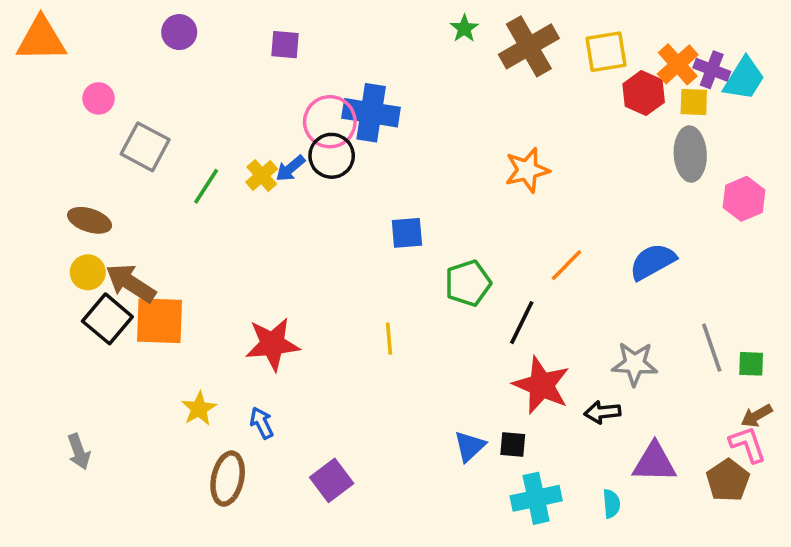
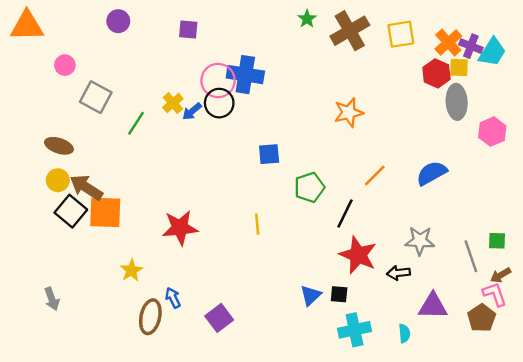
red hexagon: (644, 93) -> (436, 73), moved
yellow cross: (262, 176) -> (173, 103), moved
gray line: (712, 348) -> (471, 256), moved
blue arrow: (262, 423) -> (173, 298), moved

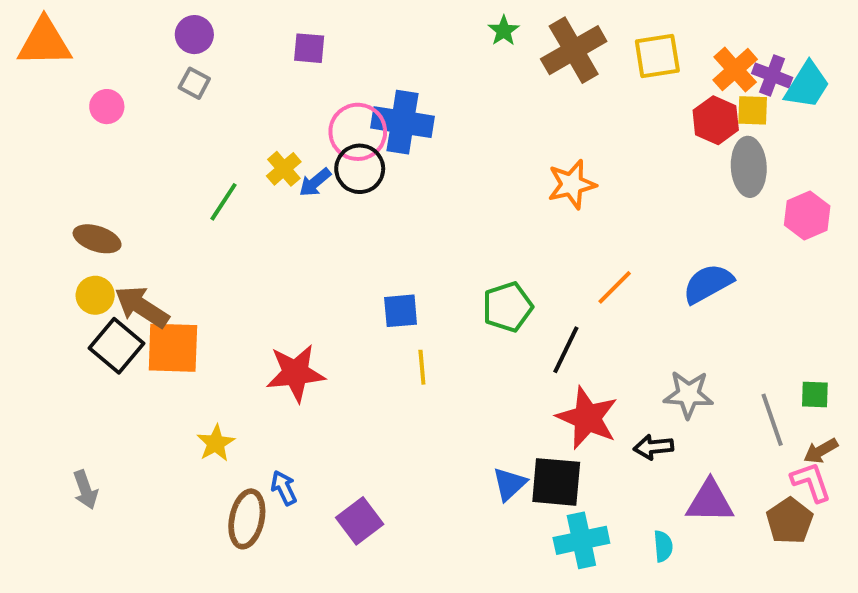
gray square: (96, 97) -> (194, 83), moved, size x0.6
blue square: (269, 154) -> (401, 311), moved
black square: (339, 294) -> (556, 482), size x1.8

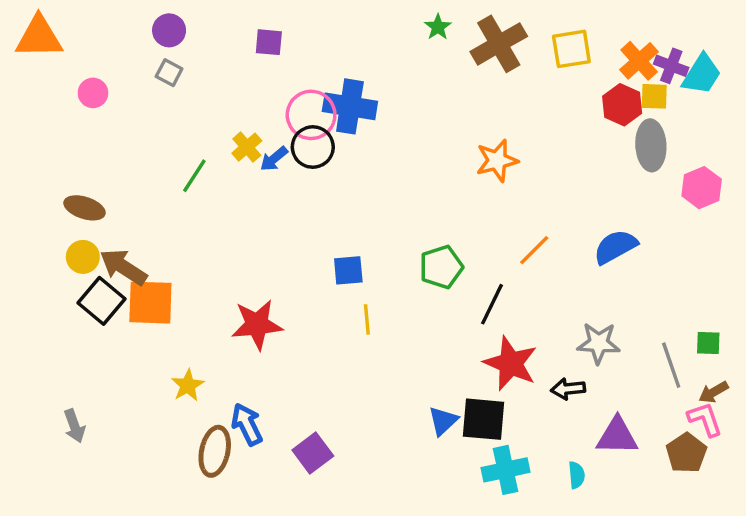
blue arrow: (284, 488) -> (247, 424), size x1.4

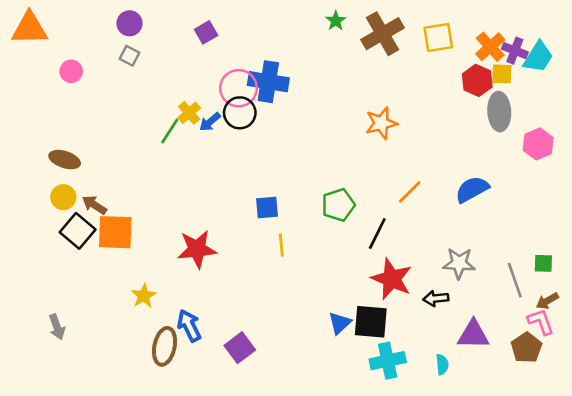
purple square: (269, 42) -> (206, 32), turned -35
green line: (194, 176) -> (170, 131), moved
brown arrow: (123, 267) -> (94, 205), size x0.7

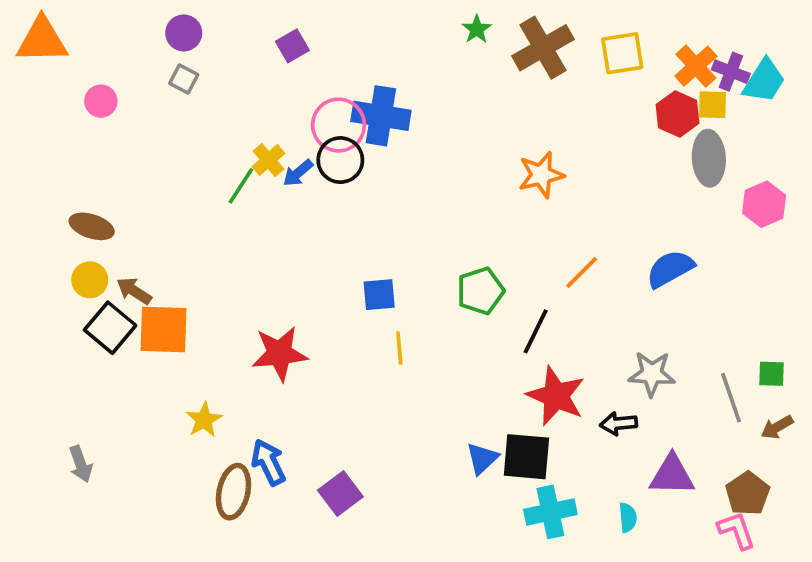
pink L-shape: (541, 322) -> (736, 530), moved

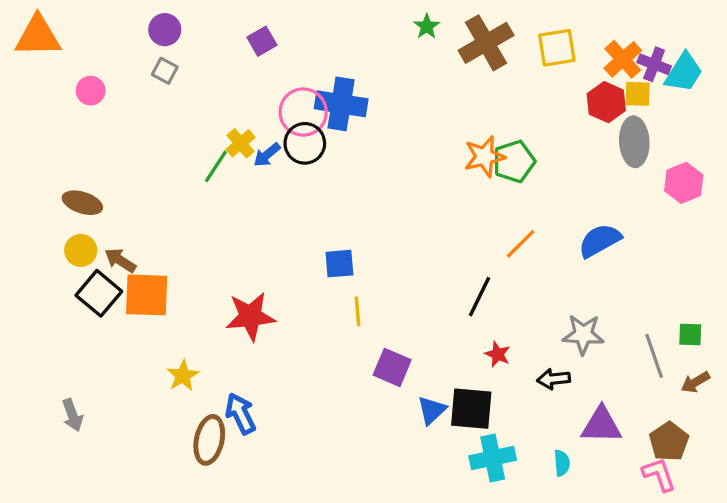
green pentagon: (480, 291) -> (514, 161), moved
red star: (556, 396) -> (498, 354), size x0.5
purple square: (340, 494) -> (392, 367), moved, turned -30

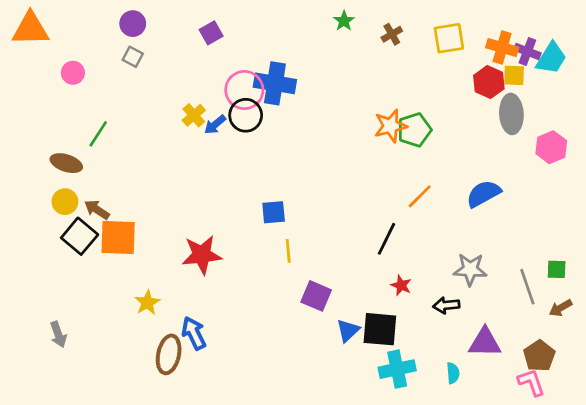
brown cross: (486, 43) -> (392, 34), size x0.5
orange cross: (623, 59) -> (502, 48), turned -32
green line: (216, 166) -> (98, 134), moved

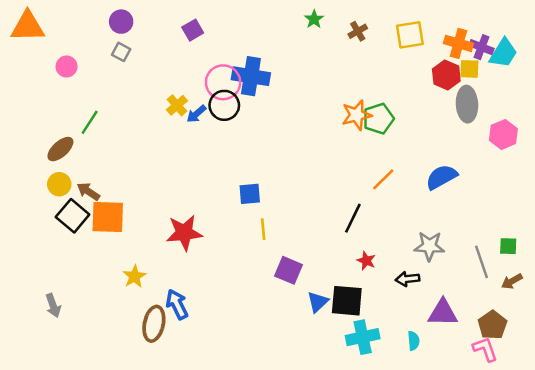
brown ellipse: (66, 163) -> (60, 149), turned -60

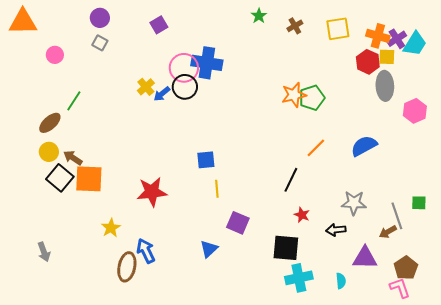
purple cross: (482, 47) -> (397, 39), turned 36
brown arrow: (512, 281) -> (388, 232), moved
blue triangle: (318, 302) -> (209, 249), moved

